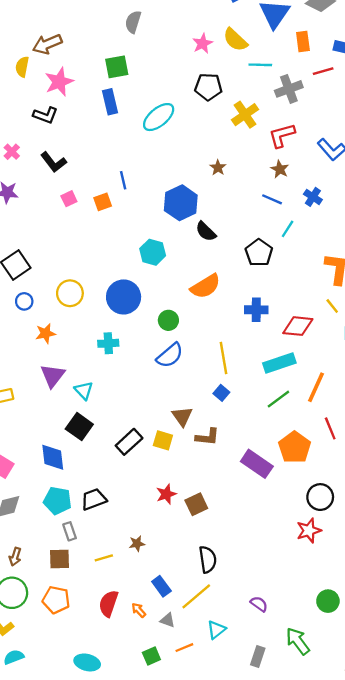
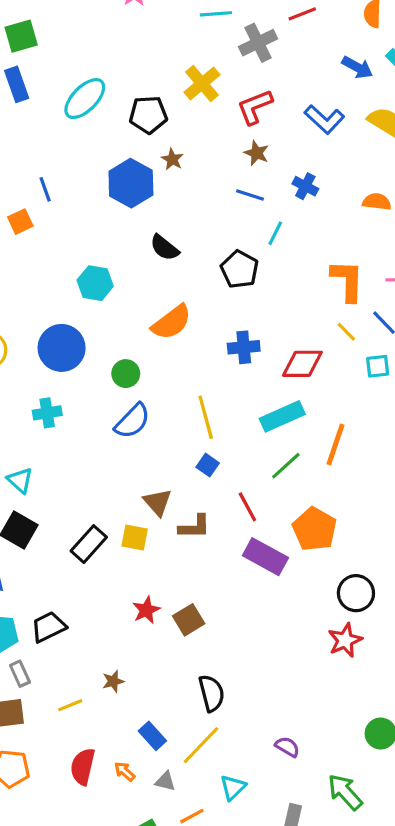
black pentagon: (208, 87) -> (148, 115), moved
blue hexagon: (181, 203) -> (131, 183), moved
red line: (330, 428) -> (247, 507), moved

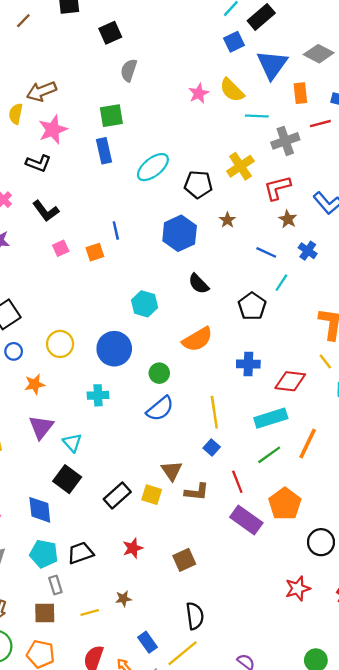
brown star: (257, 153) -> (288, 219), moved
brown star: (172, 159) -> (227, 220), moved
black circle: (356, 593) -> (321, 542), moved
red star: (146, 610) -> (133, 548), moved

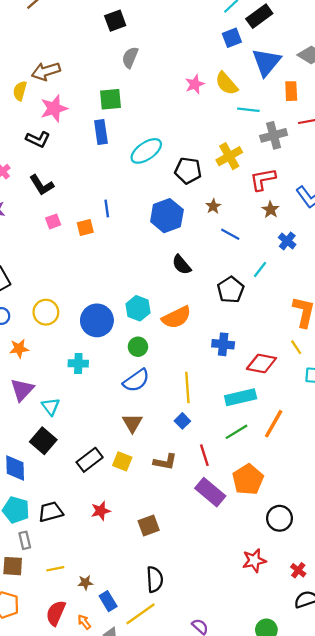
blue line: (266, 252) -> (230, 234), moved
cyan hexagon: (145, 304) -> (138, 308), moved
brown triangle: (172, 471) -> (132, 423), moved
brown star: (123, 599) -> (85, 583), moved

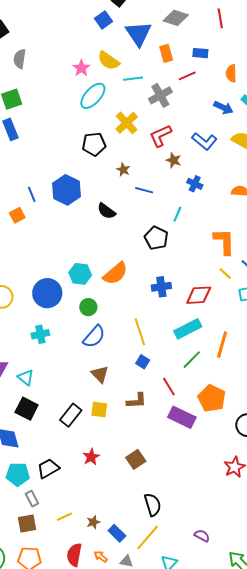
cyan ellipse: (146, 151) -> (93, 96), moved
blue hexagon: (167, 216) -> (66, 190), moved
black semicircle: (181, 265) -> (106, 211), moved

